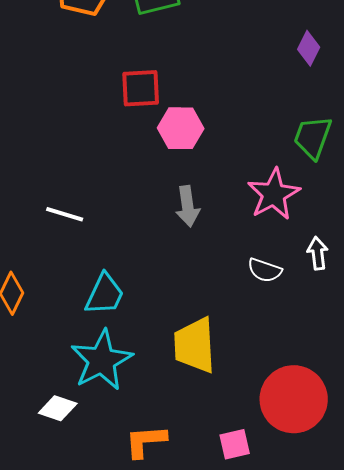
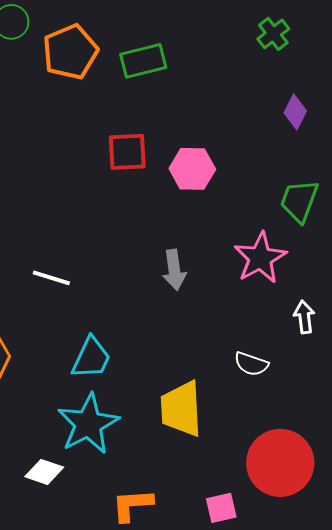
pink hexagon: (181, 128) -> (192, 169), moved
white semicircle: (265, 270) -> (251, 364), moved

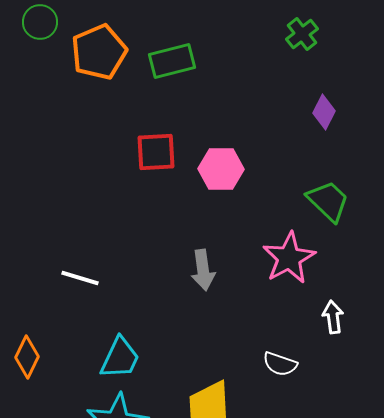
green trapezoid: (299, 201) -> (328, 201), turned 114

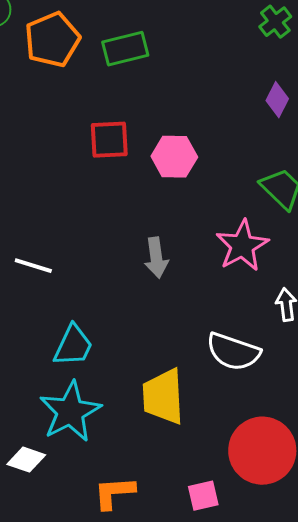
green cross: (302, 34) -> (275, 22), moved
white semicircle: (280, 364) -> (233, 352), size x1.6

